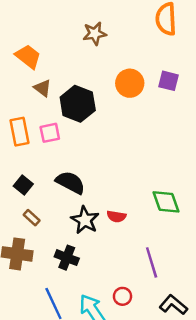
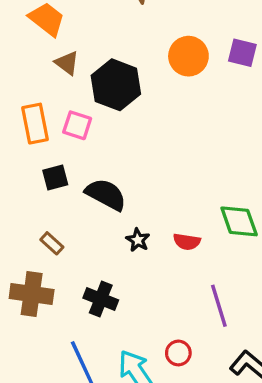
pink square: (50, 133) -> (77, 125), turned 30
black square: (23, 185) -> (55, 178), moved, turned 36
red semicircle: (116, 216) -> (187, 242), moved
black star: (85, 220) -> (138, 240), moved, size x0.6

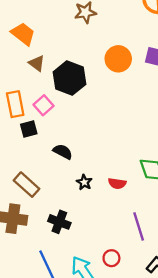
pink square: (77, 125) -> (43, 105), turned 30
black square: (55, 178) -> (29, 129), moved
black semicircle: (106, 194) -> (63, 152), size x0.7
brown rectangle: (52, 243) -> (26, 185), size x1.6

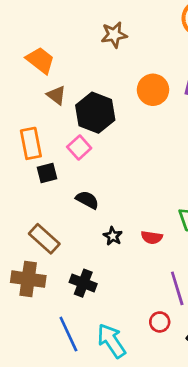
pink square: (43, 105) -> (79, 147), moved
red circle: (111, 258) -> (160, 322), moved

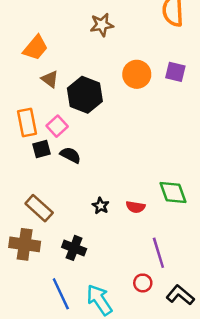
orange trapezoid: (40, 60) -> (35, 48), turned 92
pink square: (79, 147) -> (57, 126), moved
black semicircle: (87, 200) -> (70, 155), moved

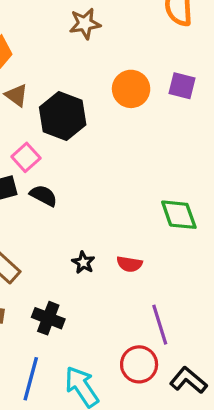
green diamond: (173, 192) -> (179, 215), moved
red circle: (143, 283) -> (139, 364), size x1.5
blue line: (61, 294) -> (31, 379), turned 40

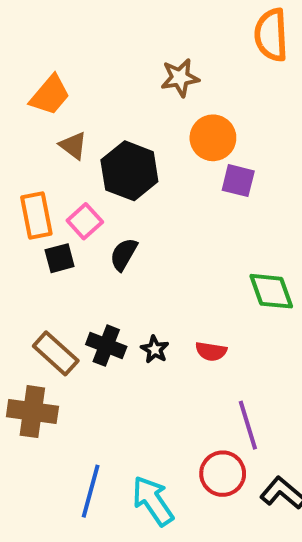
brown star: (85, 24) -> (180, 78), moved
purple square: (182, 86) -> (238, 181), moved
black semicircle: (43, 196) -> (124, 254), moved, turned -88
black cross: (48, 318) -> (106, 346), moved

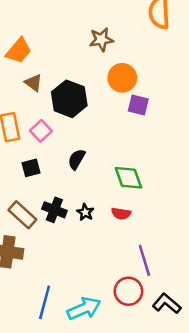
black semicircle: (124, 254) -> (77, 159), moved
black square: (60, 258) -> (31, 168), moved
green diamond: (271, 291) -> (128, 178), moved
cyan arrow: (153, 501) -> (84, 309), turned 100

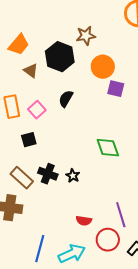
black hexagon: (69, 99) -> (60, 57), moved
black semicircle: (77, 159) -> (66, 99), moved
red semicircle: (121, 214) -> (84, 221), moved

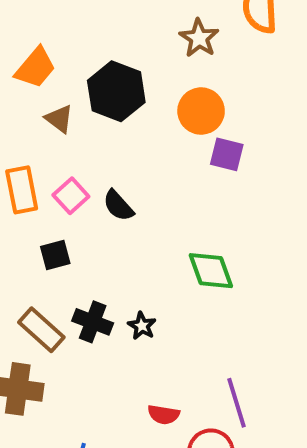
brown star: (86, 36) -> (199, 38), moved, turned -30
black semicircle: (66, 99) -> (118, 206), moved, turned -72

